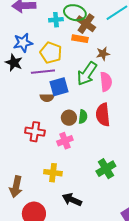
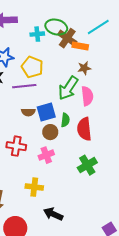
orange rectangle: (80, 39) -> (80, 46), moved
blue square: (59, 87) -> (46, 112), moved
green semicircle: (83, 117) -> (65, 120), moved
green cross: (106, 169) -> (87, 165), moved

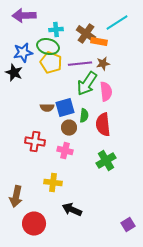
green ellipse: (56, 27) -> (48, 47), moved
purple line: (24, 86) -> (80, 64), moved
pink cross: (46, 155) -> (65, 151), turned 35

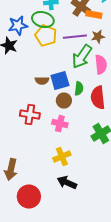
yellow cross: (53, 183) -> (62, 157), moved, turned -30

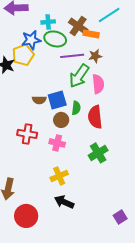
green ellipse: (43, 20) -> (55, 39), moved
blue star: (18, 26) -> (31, 40), moved
yellow pentagon: (46, 36) -> (23, 55), moved, turned 30

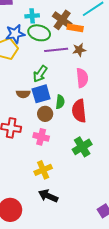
green arrow: (79, 76) -> (40, 74), moved, size x0.7

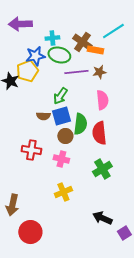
green semicircle: (60, 102) -> (80, 124), size x1.5
black arrow: (48, 196) -> (102, 218), moved

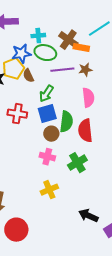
brown semicircle: (43, 116) -> (28, 76), moved, turned 64
red cross: (31, 150) -> (17, 114), moved
green cross: (102, 169) -> (77, 163), moved

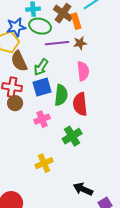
orange rectangle: (81, 48) -> (76, 21), turned 63
brown semicircle: (28, 76) -> (19, 61), moved, size x1.5
brown circle: (51, 134) -> (15, 103), moved
pink cross: (47, 157) -> (42, 119), moved, turned -35

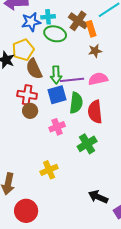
blue star: (16, 27) -> (31, 22), moved
purple line: (57, 43) -> (72, 80), moved
green arrow: (41, 67) -> (56, 75), turned -36
pink semicircle: (83, 71) -> (98, 79), turned -96
yellow cross: (44, 163) -> (49, 170), moved

